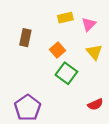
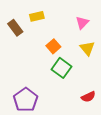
yellow rectangle: (65, 18) -> (37, 16), moved
brown rectangle: (25, 38) -> (15, 28), moved, turned -49

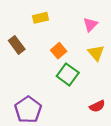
brown rectangle: (15, 28) -> (17, 45), moved

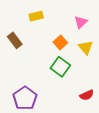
orange square: (59, 51) -> (60, 42), moved

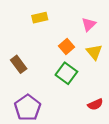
brown rectangle: (15, 40) -> (19, 64), moved

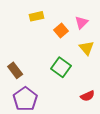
orange square: (66, 47) -> (61, 31), moved
brown rectangle: (19, 64) -> (15, 70), moved

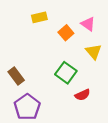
pink triangle: (81, 22) -> (88, 24), turned -40
red semicircle: (88, 96) -> (83, 95), moved

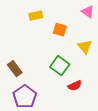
pink triangle: (88, 24) -> (88, 12), moved
orange square: (66, 33) -> (60, 30), turned -32

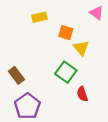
yellow triangle: (85, 47) -> (81, 48), moved
red semicircle: (75, 86) -> (82, 94), turned 96

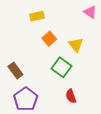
orange square: (66, 33) -> (49, 39), moved, turned 32
red semicircle: (82, 94) -> (71, 96), moved

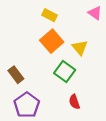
yellow rectangle: (37, 16) -> (49, 15), moved, turned 40
orange square: (49, 39) -> (52, 41), size x1.5

